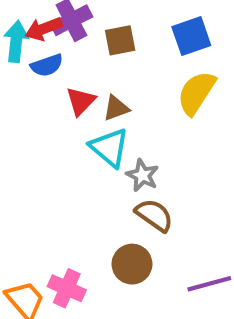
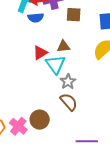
red triangle: (81, 101) -> (40, 53), moved
brown circle: (132, 264) -> (40, 120), moved

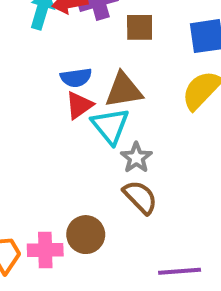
blue semicircle: (36, 18) -> (76, 78), moved
brown triangle: (63, 46) -> (124, 90), size x1.5
pink cross: (18, 126) -> (45, 250), turned -36

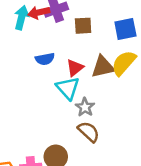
brown triangle: (124, 90) -> (103, 67), moved
red triangle: (79, 105) -> (75, 68), moved

